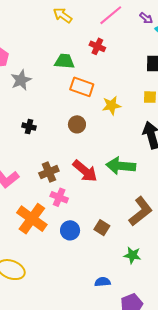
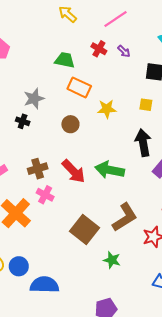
purple arrow: (146, 18) -> (124, 51), moved
gray star: (21, 80) -> (34, 99), moved
brown square: (102, 228) -> (84, 230), size x1.8
blue circle: (70, 230) -> (19, 266), moved
blue semicircle: (103, 282) -> (44, 285), moved, size x1.8

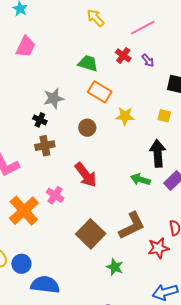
brown cross: (38, 169) -> (45, 146), moved
green arrow: (110, 170) -> (140, 179), moved, size x0.7

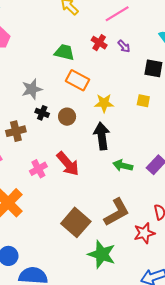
black cross: (40, 120) -> (42, 113), moved
brown cross: (45, 146) -> (16, 131), moved
black arrow: (158, 153) -> (102, 136), moved
pink cross: (55, 195) -> (38, 169), moved, turned 30
green star: (115, 267) -> (102, 254), size x1.6

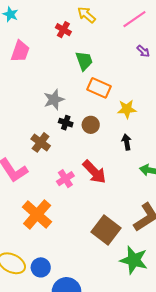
red cross: (99, 43) -> (63, 30), moved
green trapezoid: (64, 52) -> (84, 61), turned 60
brown cross: (16, 131) -> (41, 142), turned -36
black arrow: (102, 136) -> (127, 142), size x0.6

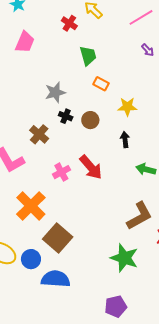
orange rectangle: (99, 88) -> (101, 84), size x0.7
brown square: (106, 230) -> (58, 238), moved

